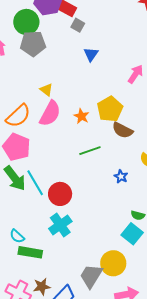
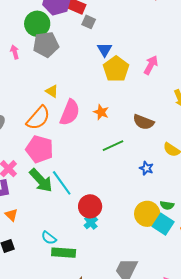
yellow triangle: (46, 90) -> (52, 91), moved
yellow pentagon: (110, 109) -> (116, 69), moved
red circle: (60, 194) -> (90, 206), moved
cyan cross: (60, 225) -> (91, 222), size x0.6
yellow circle: (113, 263) -> (147, 214), moved

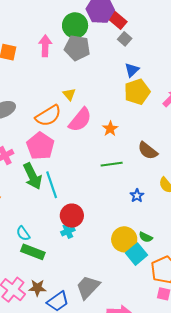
pink arrow: (15, 52) -> (45, 46), size x1.5

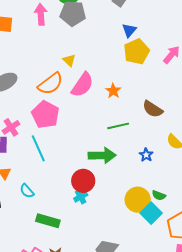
green arrow: (33, 176) -> (102, 155), moved, turned -60
cyan line: (52, 185) -> (38, 148), moved
cyan semicircle: (23, 233) -> (27, 191), moved

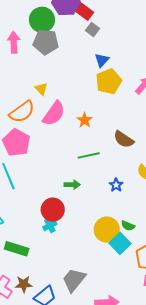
green arrow: (102, 155) -> (72, 185), size x0.6

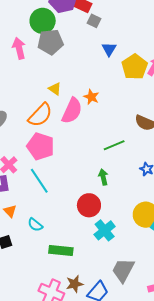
yellow pentagon: (109, 81) -> (135, 67), moved
orange star: (85, 120) -> (91, 97), moved
green arrow: (72, 185) -> (103, 177), turned -91
cyan cross: (50, 225) -> (105, 230), moved, size x1.5

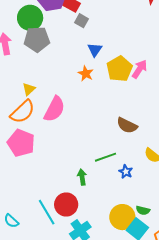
yellow triangle: (55, 89) -> (29, 89), moved, turned 40
orange star: (91, 97) -> (86, 74), moved
green line: (114, 145) -> (105, 157), moved
cyan line: (39, 181) -> (47, 212), moved

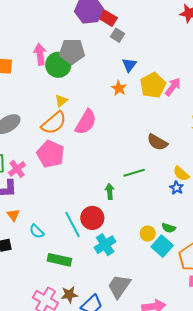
green circle: (30, 18) -> (58, 65), moved
blue star: (126, 172) -> (177, 188), moved
yellow circle: (122, 217) -> (148, 233), size x0.6

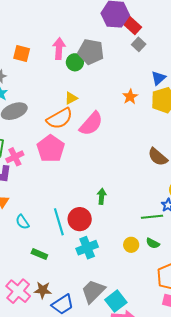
green circle: (58, 65) -> (75, 62), size x0.7
blue triangle: (129, 65) -> (158, 78), moved
green line: (134, 173) -> (152, 217), moved
cyan square: (162, 246) -> (116, 301), moved
green rectangle: (59, 260) -> (39, 254), size x0.7

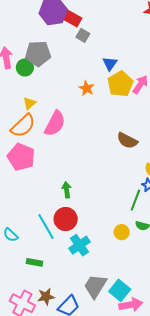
green arrow: (102, 196) -> (67, 190), moved
green line: (152, 217) -> (135, 200), turned -50

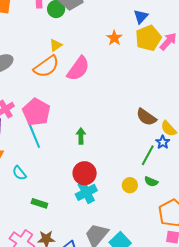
brown semicircle: (127, 141) -> (146, 117), moved
pink pentagon: (21, 157) -> (36, 112), moved
red circle: (66, 219) -> (85, 173), moved
cyan line: (46, 226) -> (34, 135), moved

